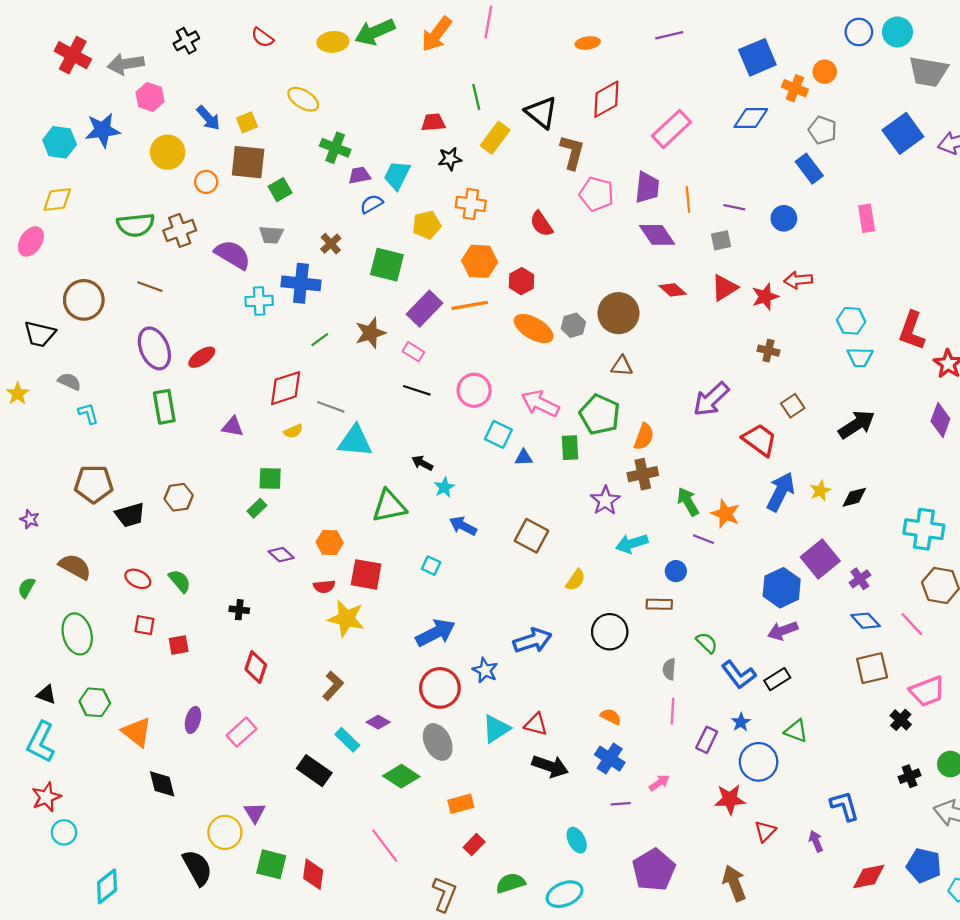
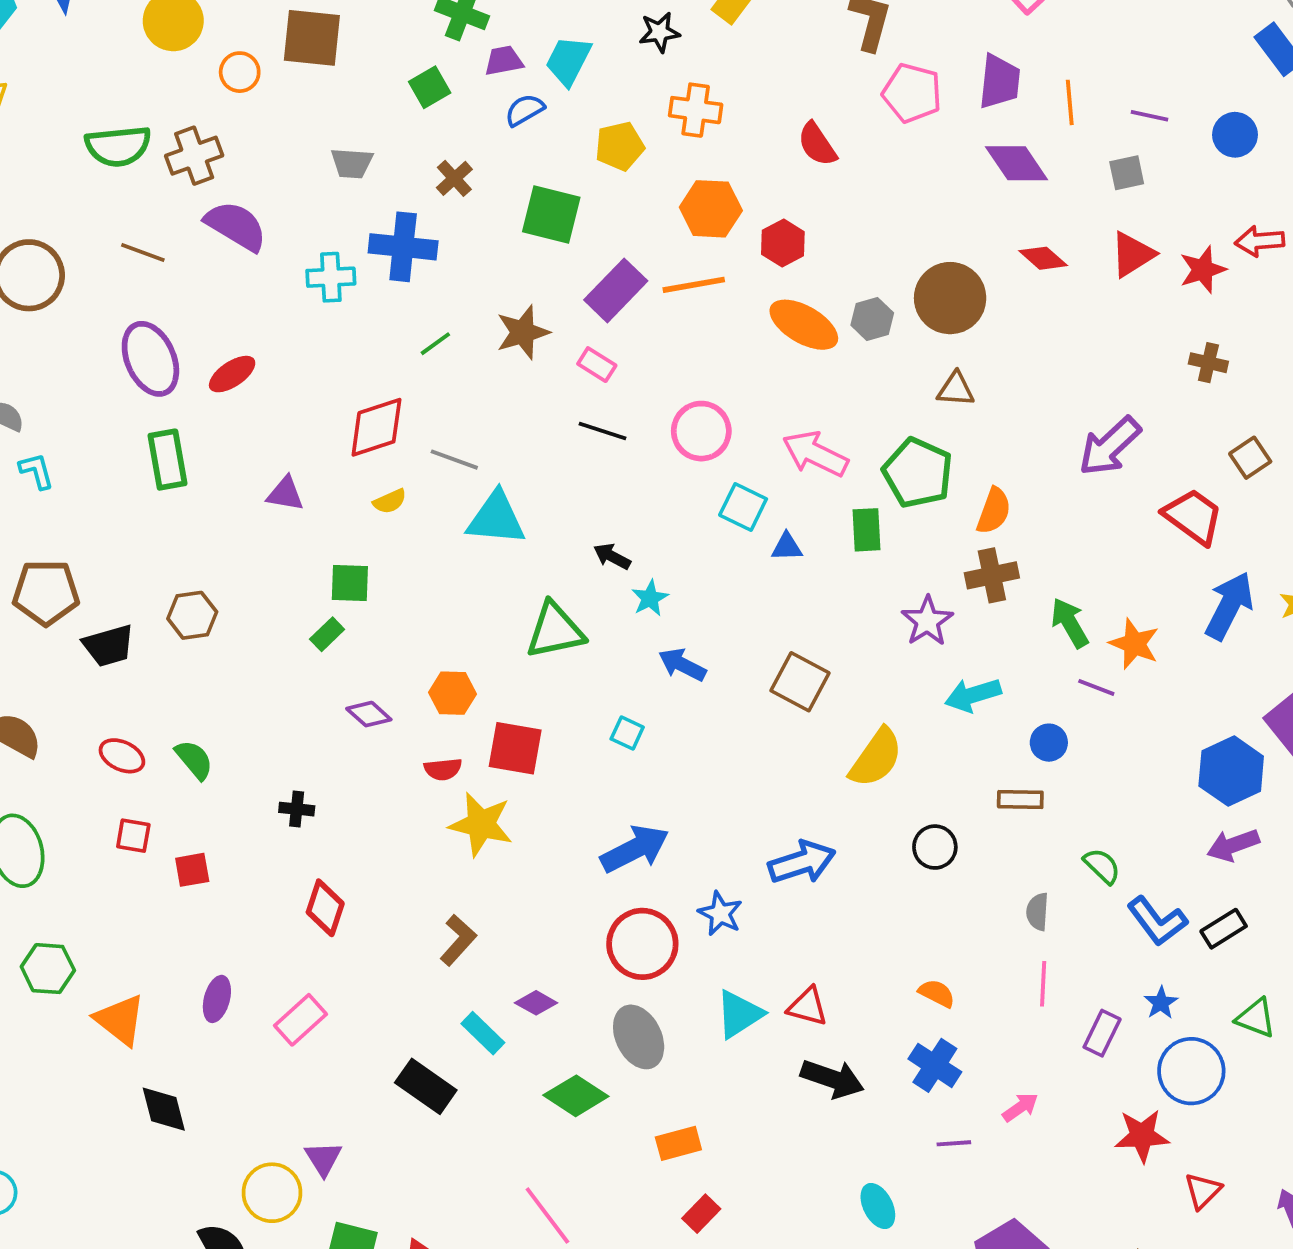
green square: (280, 190) -> (430, 87), moved
purple semicircle: (233, 255) -> (236, 226), moved
yellow semicircle: (576, 580) -> (876, 758), size x1.6
black circle: (610, 632) -> (935, 847), size x0.7

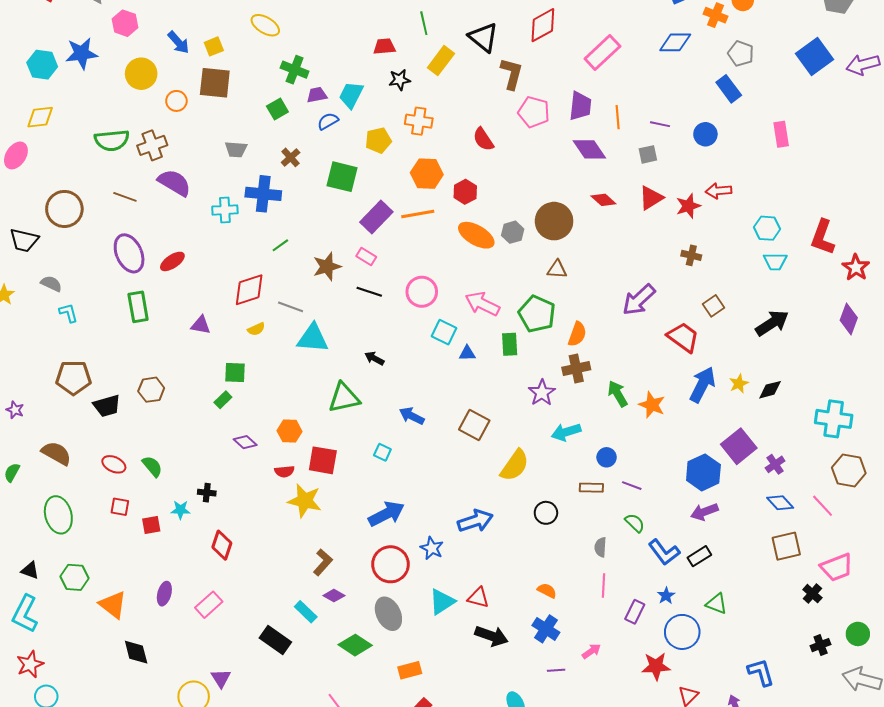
brown star: (523, 332) -> (327, 267), moved
cyan star: (650, 598) -> (180, 510), moved, turned 30
purple line: (1096, 687) -> (632, 486), moved
brown L-shape: (458, 940) -> (323, 562), moved

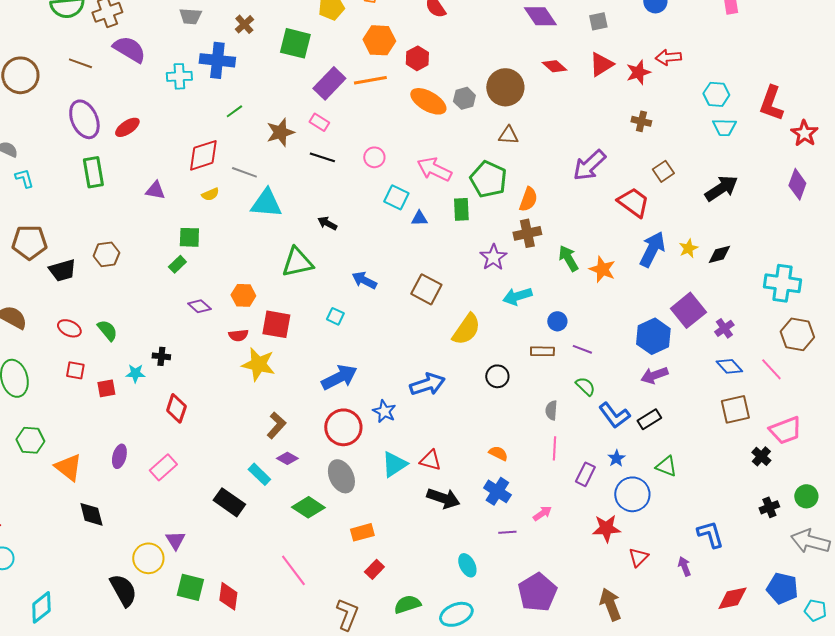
pink circle: (422, 292) -> (374, 157), size x0.7

